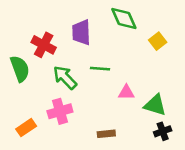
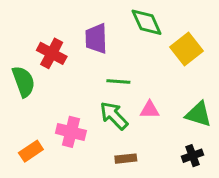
yellow square: (158, 41) -> (187, 49), size x1.5
green arrow: (65, 77) -> (114, 116), moved
green triangle: (155, 105) -> (198, 114), moved
pink cross: (60, 111) -> (71, 132), turned 30

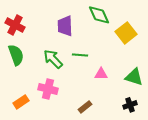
red cross: (52, 53) -> (15, 25), moved
green arrow: (114, 116) -> (53, 59), moved
brown rectangle: (126, 159) -> (85, 107), turned -32

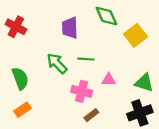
green semicircle: (16, 55) -> (20, 78), moved
pink cross: (48, 89) -> (82, 91), moved
black cross: (130, 105) -> (140, 113), size x1.6

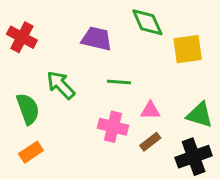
purple trapezoid: (70, 28) -> (97, 39), turned 105
yellow square: (136, 35) -> (188, 49), turned 30
green arrow: (57, 63) -> (61, 85), moved
brown rectangle: (91, 115) -> (150, 142), moved

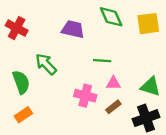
yellow square: (188, 49) -> (148, 24), moved
green line: (119, 82) -> (102, 61), moved

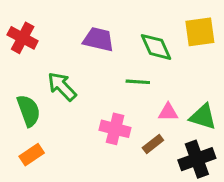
green diamond: (111, 17) -> (156, 47), moved
pink triangle: (113, 83) -> (168, 112), moved

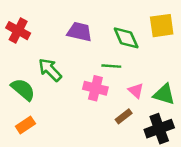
green semicircle: (29, 111) -> (23, 89), turned -30
pink triangle: (168, 112) -> (136, 91), turned 42
pink cross: (115, 129) -> (95, 88), moved

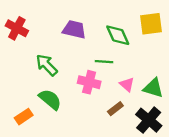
green semicircle: (23, 89) -> (50, 99), moved
black cross: (159, 129) -> (149, 120), turned -30

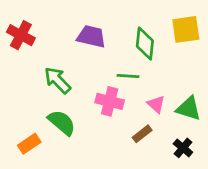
green diamond: (118, 35) -> (145, 44), turned 30
black cross: (149, 120) -> (183, 148), size x0.6

